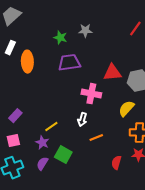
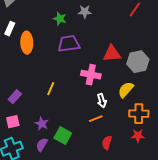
white arrow: (82, 120) -> (102, 101), moved, turned -32
yellow line: (51, 127) -> (51, 89), moved, turned -32
red semicircle: (116, 163) -> (107, 143), moved

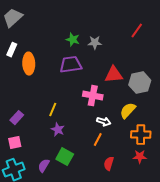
gray star: (85, 12) -> (95, 43), moved
green star: (60, 19) -> (73, 40), moved
white arrow: (102, 101) -> (104, 122), turned -56
orange line: (96, 119) -> (98, 140), turned -40
purple star: (42, 124) -> (58, 130), moved

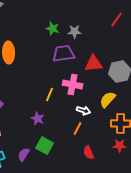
purple trapezoid: (71, 65) -> (64, 54), moved
yellow line: (53, 110) -> (50, 95), moved
red semicircle: (109, 164) -> (89, 153), turned -40

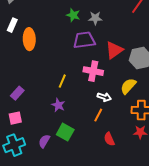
red triangle: (94, 64) -> (114, 50), turned -30
yellow line: (50, 95) -> (62, 81), moved

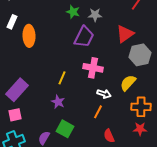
purple trapezoid: (84, 40) -> (84, 37), turned 125
red triangle: (114, 50) -> (125, 34), moved
purple rectangle: (17, 93) -> (17, 90), size x1.6

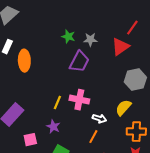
red triangle: (125, 34) -> (120, 47), moved
pink cross: (93, 68) -> (79, 100), moved
pink square: (15, 115) -> (30, 140), moved

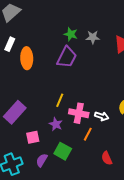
purple trapezoid: (79, 62) -> (67, 57), moved
pink cross: (79, 100) -> (79, 113), moved
orange line: (93, 137) -> (88, 134), moved

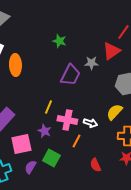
gray star: (93, 37) -> (91, 63), moved
purple trapezoid: (67, 57) -> (70, 75), moved
pink square: (33, 137) -> (21, 144), size x1.5

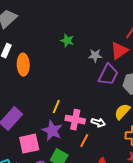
gray star: (91, 63) -> (95, 56), moved
purple trapezoid: (70, 75) -> (108, 75), moved
purple star: (44, 131) -> (52, 131), size x1.5

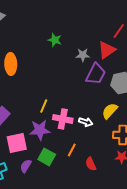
purple star: (52, 131) -> (40, 130), turned -30
orange line: (84, 141) -> (72, 150), moved

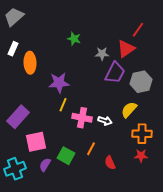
purple star: (40, 130) -> (59, 83), moved

